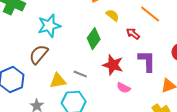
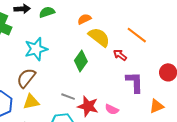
yellow semicircle: (112, 15) -> (99, 37), size x1.6
red star: (113, 65) -> (88, 106), moved
yellow triangle: (58, 81) -> (31, 102), moved

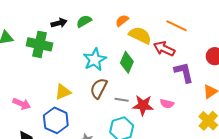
cyan star: (36, 49) -> (95, 60), moved
red arrow: (120, 55) -> (164, 49), size x1.5
brown semicircle: (26, 78) -> (99, 88), moved
yellow triangle: (31, 102) -> (63, 92), moved

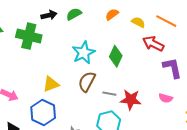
yellow semicircle: (140, 35) -> (138, 22), moved, size x0.6
pink semicircle: (167, 104) -> (166, 98), moved

